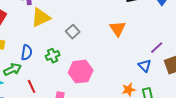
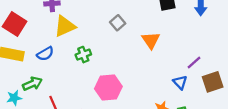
gray square: (73, 32) -> (118, 23), moved
blue semicircle: (27, 52) -> (45, 54), moved, turned 49
green cross: (53, 56) -> (83, 55), moved

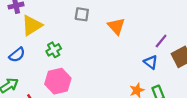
gray square: (118, 23) -> (82, 14), turned -32
pink hexagon: (108, 88) -> (58, 81), moved

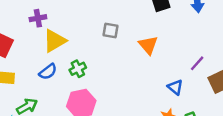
blue semicircle: (17, 55) -> (48, 72), moved
blue triangle: (151, 62) -> (175, 87), moved

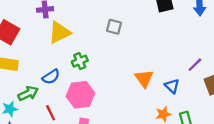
orange triangle: (148, 45) -> (144, 78), moved
blue semicircle: (48, 72) -> (51, 77), moved

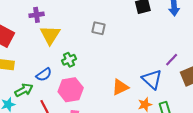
yellow triangle: (59, 32) -> (50, 35), turned -30
orange triangle: (144, 78) -> (120, 87), moved, turned 42
blue triangle: (172, 86) -> (152, 79), size x1.5

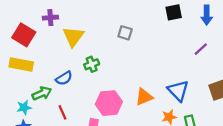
purple cross: (37, 15) -> (50, 18), moved
purple line: (172, 60) -> (201, 49), moved
pink hexagon: (71, 90) -> (109, 103), moved

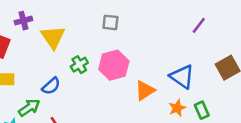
pink hexagon: (109, 103) -> (114, 65), moved

